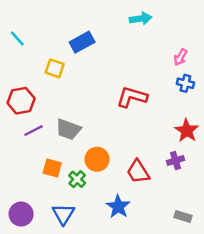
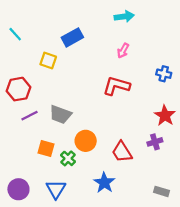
pink arrow: (180, 57) -> (123, 51), moved

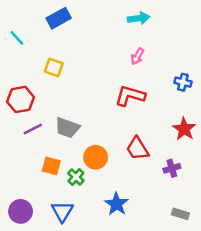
blue rectangle: (72, 37) -> (59, 18), moved
purple cross: (155, 142) -> (172, 168), moved
red trapezoid: (122, 152) -> (137, 149), moved

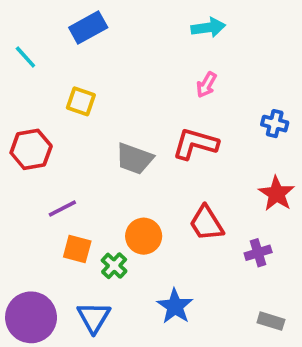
gray trapezoid: (67, 128) -> (134, 159), moved
purple line: (33, 129) -> (62, 208), moved
purple circle: (21, 211) -> (31, 317), size x1.4

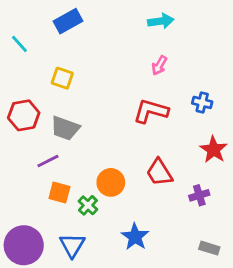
blue cross: (275, 124) -> (202, 102), moved
gray trapezoid: (134, 159) -> (65, 128), moved

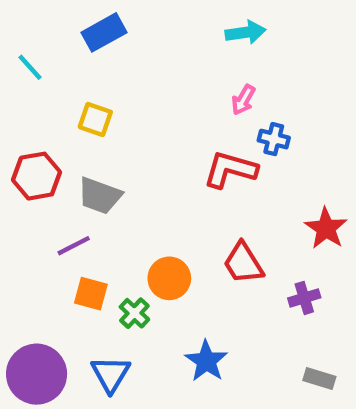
blue cross: (202, 102) -> (274, 139), moved

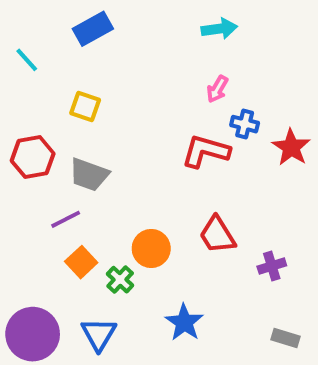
red star: (326, 228) -> (291, 147), moved
orange square: (91, 294) -> (81, 262), turned 32

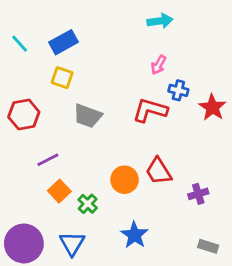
blue rectangle: (93, 29) -> (64, 42), moved
gray trapezoid: (89, 175) -> (88, 116), moved
orange circle: (151, 248) -> (125, 180), moved

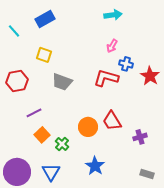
blue rectangle: (64, 42) -> (45, 19), moved

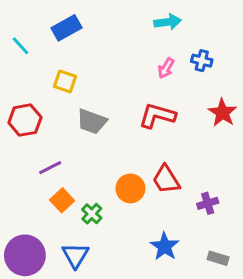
blue cross: (126, 64) -> (202, 61), moved
blue star: (95, 166) -> (165, 246), moved

